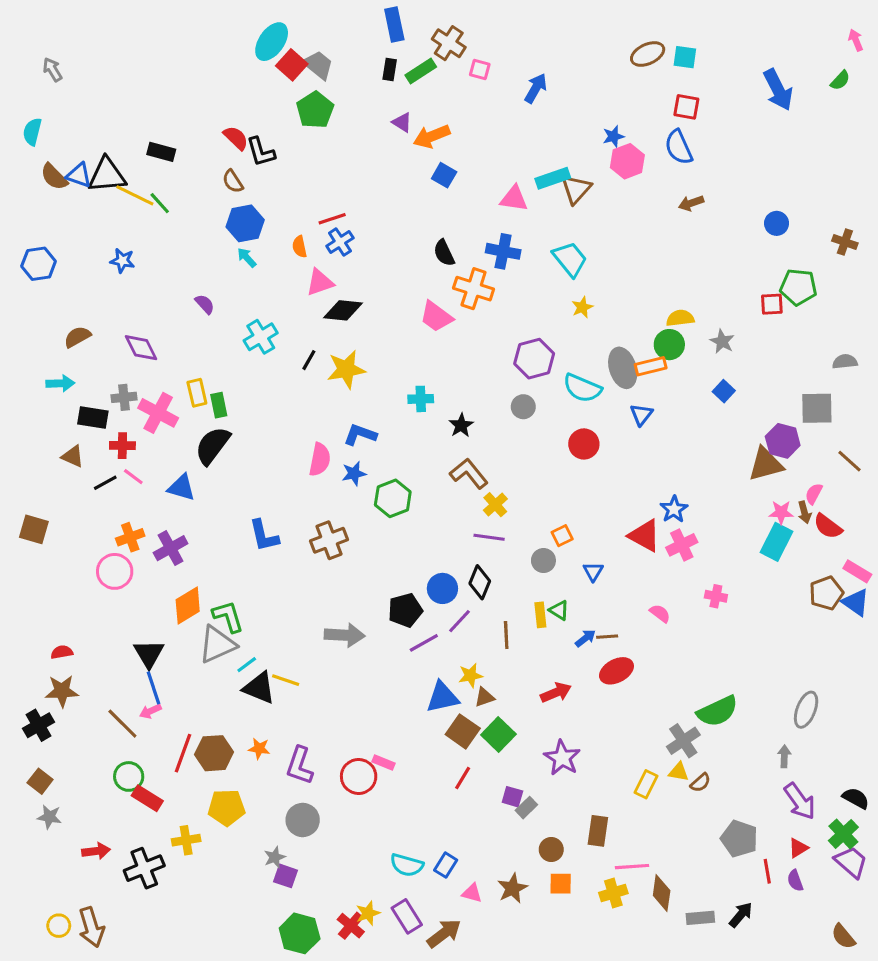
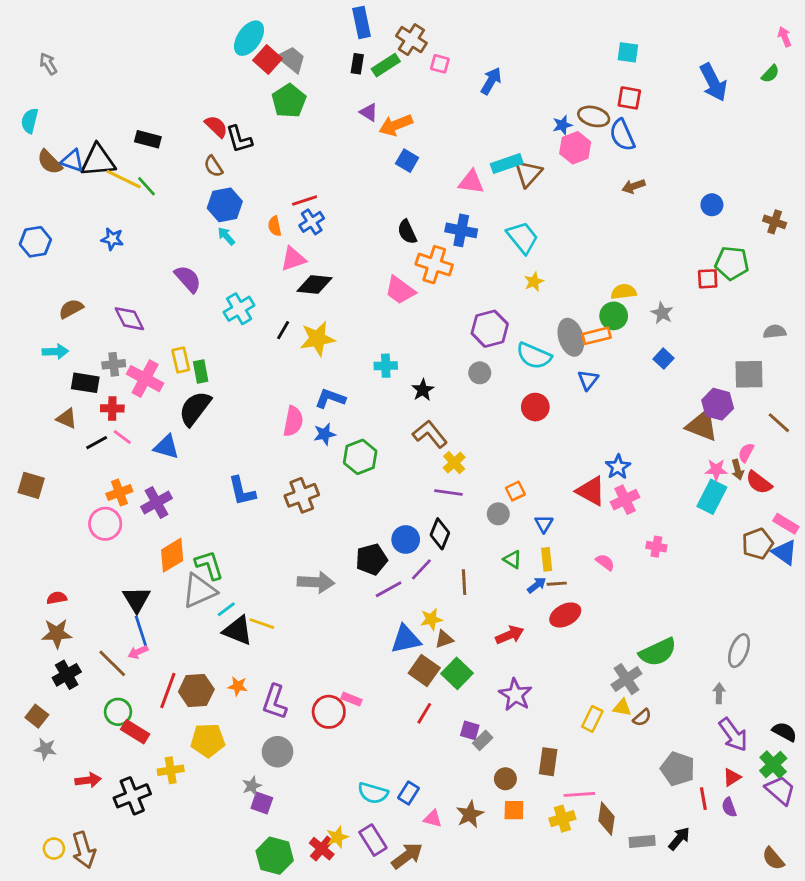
brown ellipse: (648, 54) -> (594, 116), moved, turned 40
purple semicircle: (205, 304) -> (188, 279), size x1.5
brown triangle: (766, 464) -> (702, 426), turned 36
yellow rectangle: (540, 615) -> (547, 559), moved
black cross: (39, 725) -> (67, 675), moved

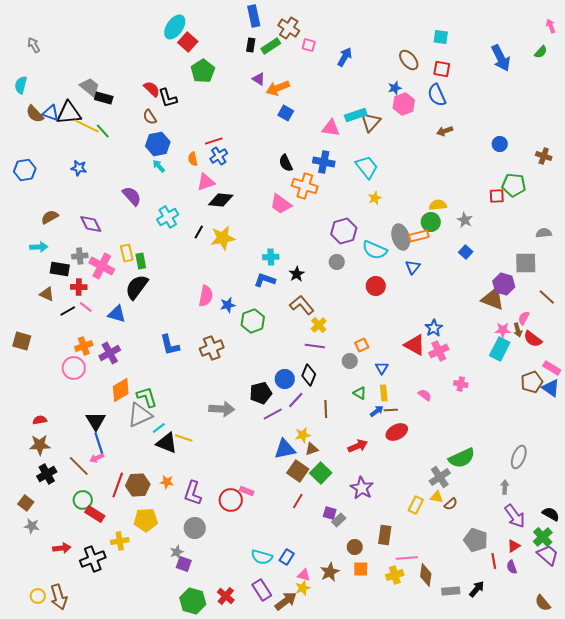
gray trapezoid: (292, 59) -> (90, 87), moved
brown ellipse: (594, 116) -> (409, 60), moved, turned 35
blue L-shape: (330, 398) -> (265, 280), moved
yellow star: (337, 837) -> (303, 588), moved

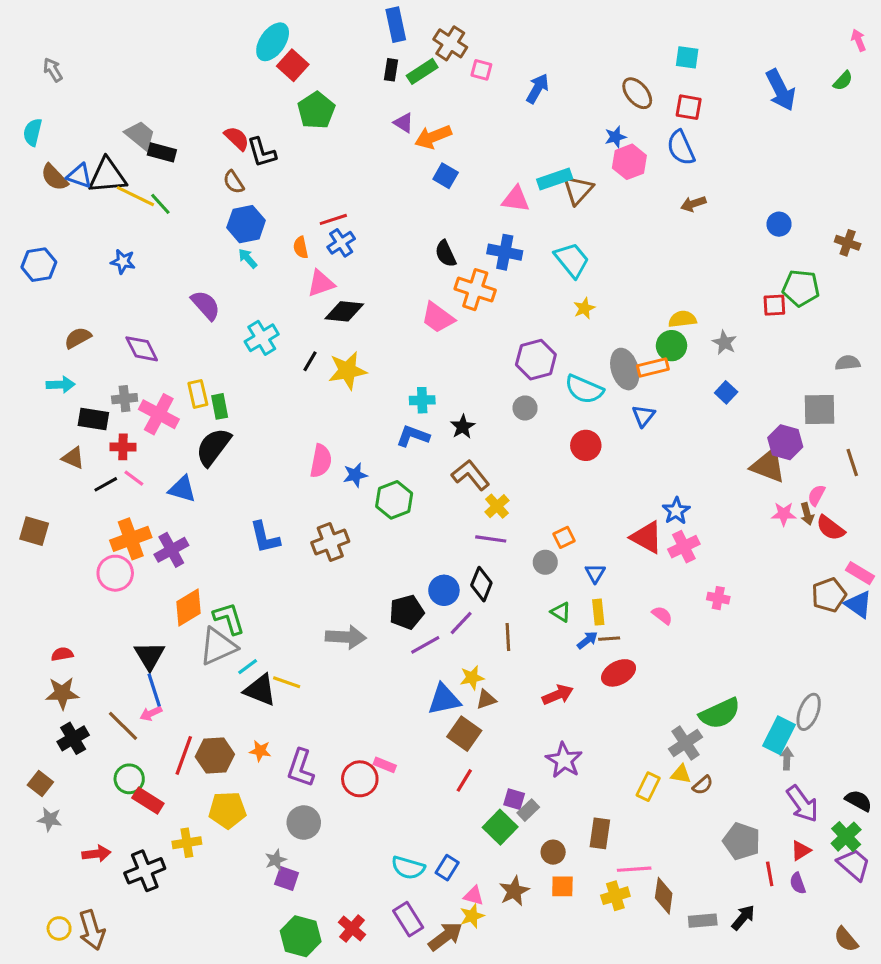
brown line: (547, 297) -> (852, 463), turned 30
orange cross: (84, 346) -> (131, 539), size x1.4
cyan rectangle: (500, 349) -> (779, 735), moved
green square: (321, 473) -> (500, 827), moved

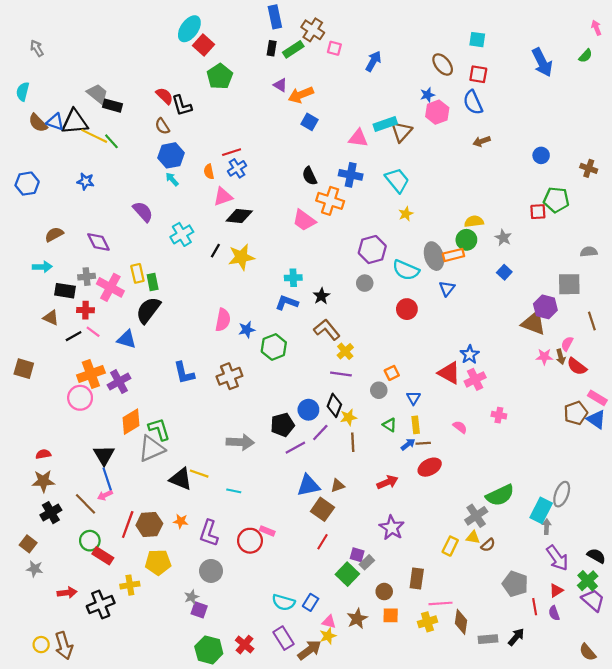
cyan line: (248, 667) -> (234, 491), moved, turned 48
yellow star: (472, 678) -> (348, 417), moved

